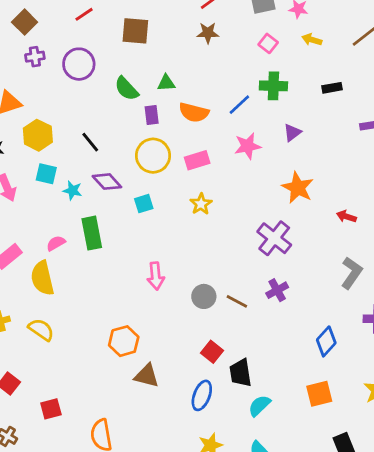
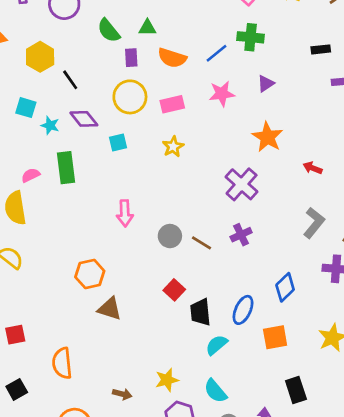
black rectangle: (332, 88) -> (321, 49), moved
yellow hexagon: (38, 135) -> (40, 57), moved
blue ellipse: (202, 395) -> (243, 310), moved

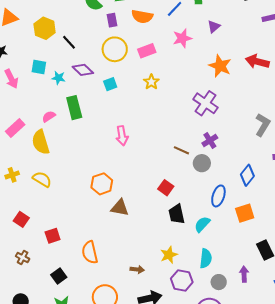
red arrow: (313, 168) -> (257, 62), moved, size x1.6
gray circle: (170, 236) -> (202, 163), moved
black trapezoid: (200, 312) -> (177, 214), moved
cyan semicircle: (215, 391) -> (206, 258), turned -126

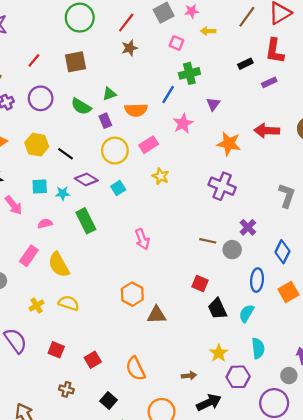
pink semicircle: (49, 116) -> (45, 224), moved, turned 32
purple cross: (210, 141) -> (248, 227), moved
gray circle: (219, 282) -> (289, 376), moved

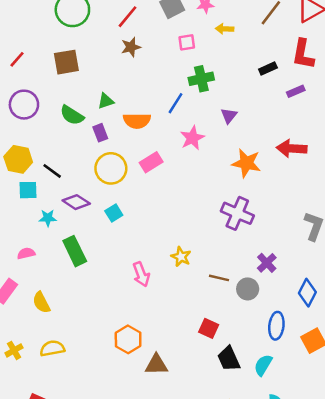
pink square: (177, 43) -> (187, 42), turned -32
yellow star: (161, 176) -> (181, 257), moved
cyan square: (40, 186) -> (28, 190), moved
yellow semicircle: (59, 265) -> (41, 302), size x0.7
yellow semicircle: (69, 303) -> (52, 348), turned -30

